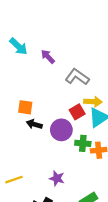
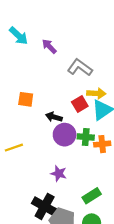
black arrow: (34, 124) -> (54, 117), moved
purple circle: (61, 130) -> (65, 135), moved
yellow line: (14, 180) -> (14, 148), moved

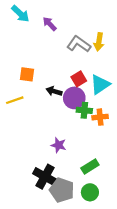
yellow arrow: (96, 93) -> (99, 42), moved, turned 96
purple circle: (65, 135) -> (74, 98), moved
yellow line: (14, 148) -> (15, 100), moved

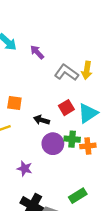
purple circle: (74, 98) -> (53, 144), moved
purple star: (58, 145) -> (25, 169), moved

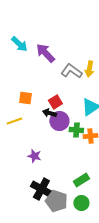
purple arrow: (37, 52) -> (45, 53), size x1.5
red square: (66, 108) -> (55, 102), moved
purple circle: (53, 144) -> (59, 121), moved

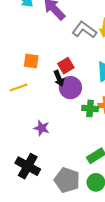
black arrow: (49, 113) -> (59, 78), turned -128
green cross: (76, 130) -> (90, 108), moved
black cross: (41, 189) -> (28, 166), moved

